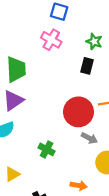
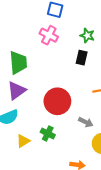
red circle: (78, 112) -> (57, 101), moved
yellow triangle: (12, 174) -> (23, 141), moved

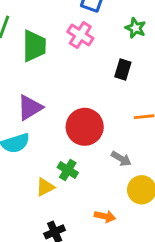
green star: (87, 35) -> (135, 28), moved
green trapezoid: (18, 63) -> (34, 46), moved
yellow triangle: (23, 141) -> (45, 187), moved

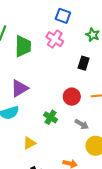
red circle: (85, 127) -> (72, 97), moved, size x0.7
green cross: (68, 170) -> (50, 117), moved

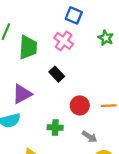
black rectangle: (84, 63) -> (57, 74), moved, turned -64
green cross: (50, 117) -> (55, 128), turned -32

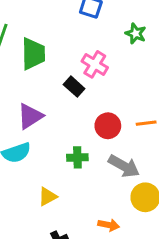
pink cross: (64, 41) -> (95, 64), moved
gray arrow: (90, 137) -> (124, 166), size x1.5

